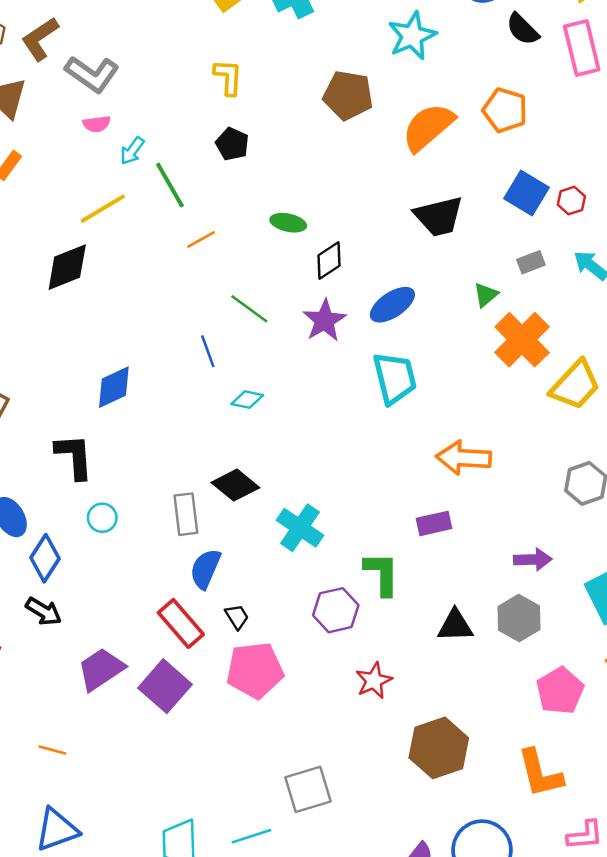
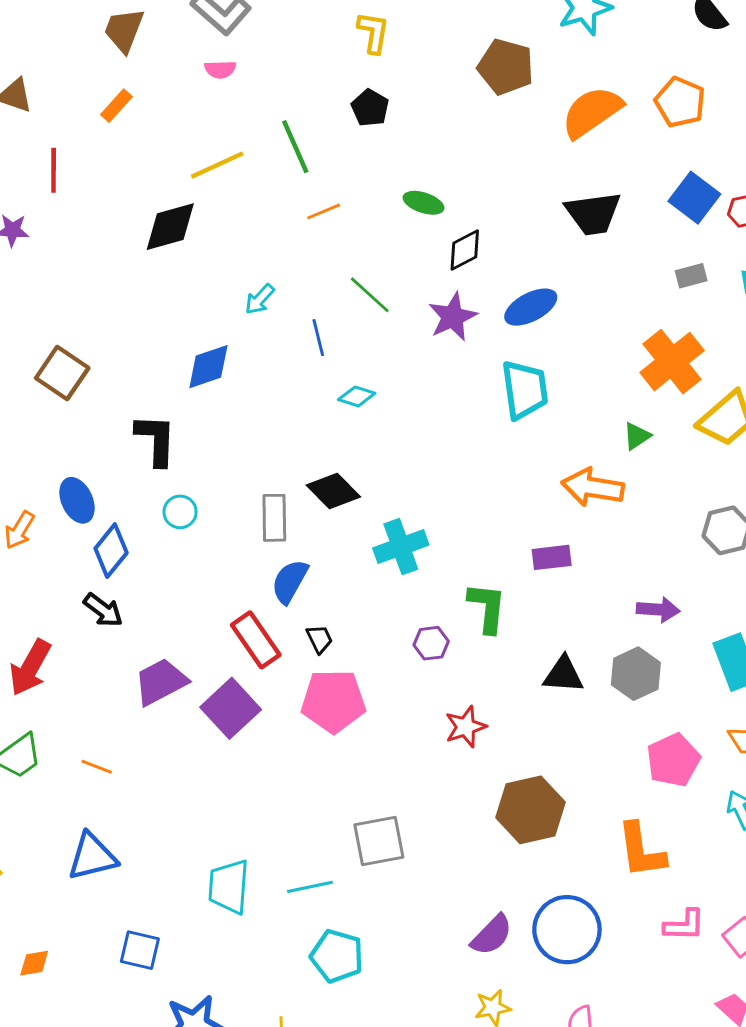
cyan arrow: (132, 151) -> (260, 299), moved
green triangle: (486, 295) -> (637, 436), moved
cyan cross: (300, 528) -> (401, 547), turned 30
purple hexagon: (336, 610) -> (431, 643), size x0.7

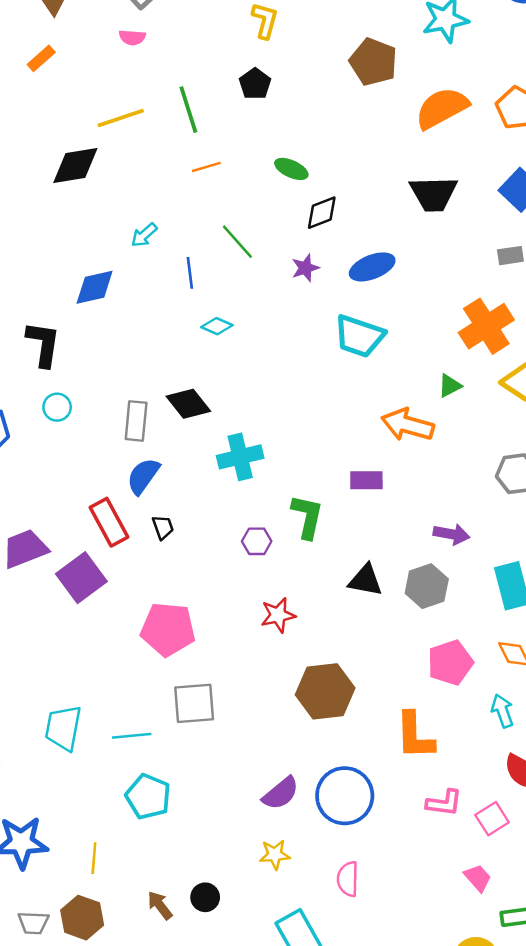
purple star: (453, 317) -> (305, 268), size x0.7
cyan trapezoid: (525, 390) -> (359, 336), turned 110
pink pentagon: (333, 701) -> (168, 629), moved

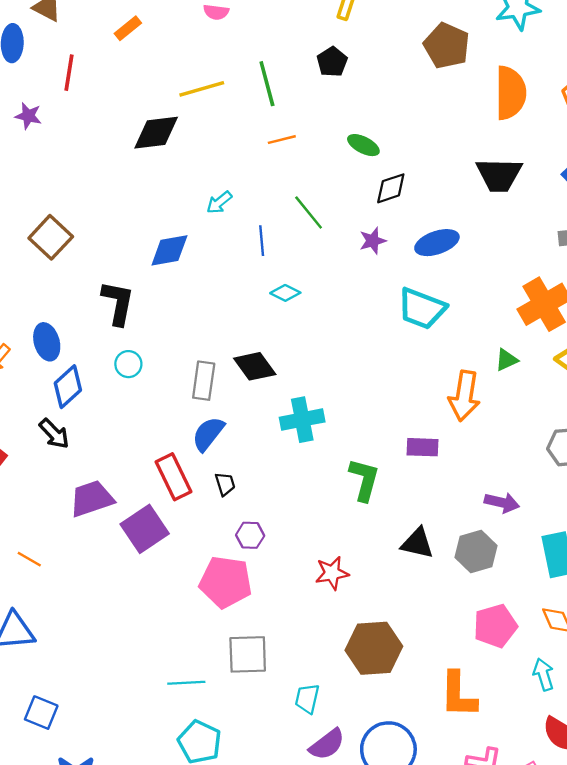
orange semicircle: (442, 108) -> (511, 93), turned 116
orange arrow: (408, 425) -> (464, 396), turned -99
purple hexagon: (257, 541) -> (250, 535), moved
cyan trapezoid: (63, 728) -> (307, 699), moved, size x0.7

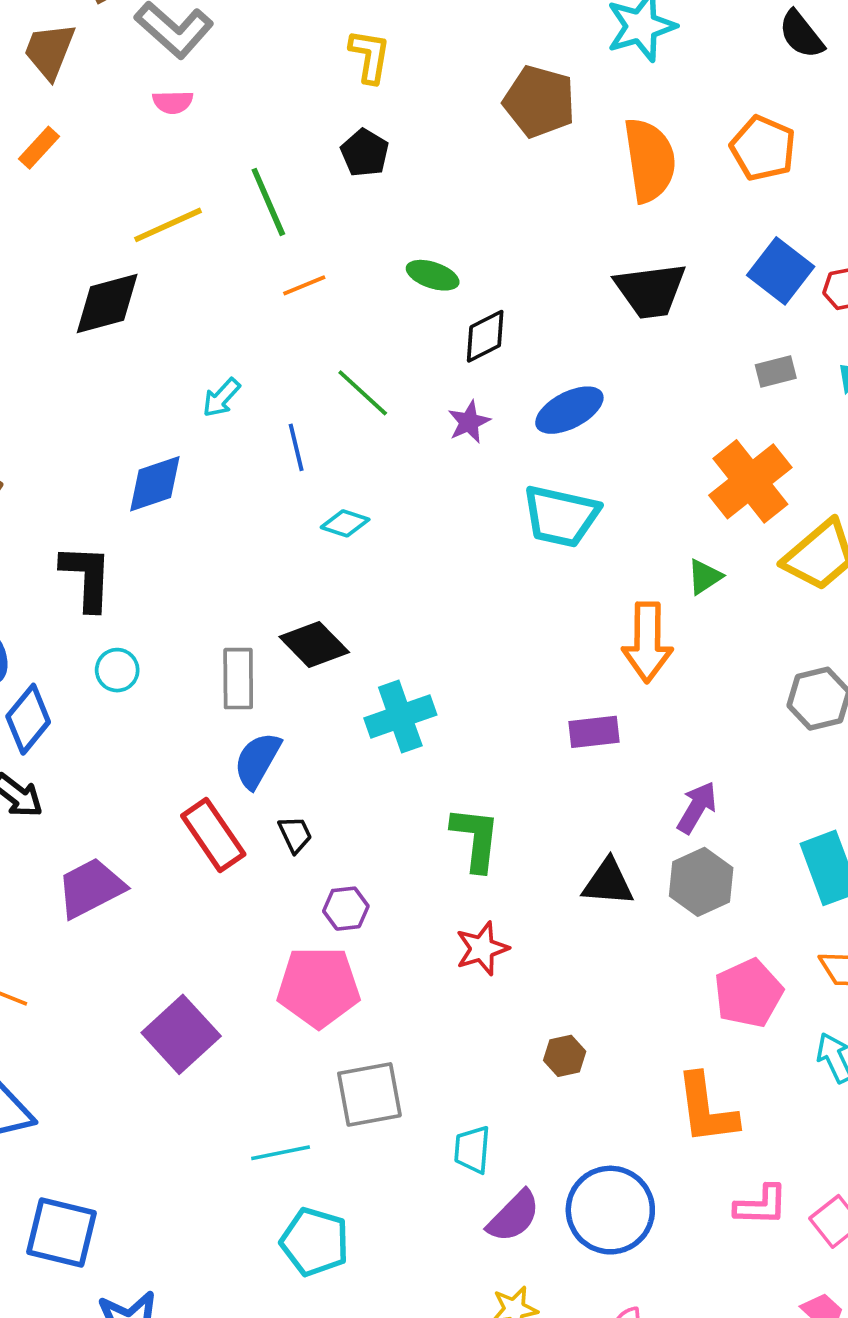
green L-shape: (364, 480) -> (476, 839), moved
purple arrow: (502, 503) -> (697, 807), moved, turned -64
purple square: (145, 529) -> (181, 1034), moved
brown hexagon: (374, 648) -> (565, 1056), size x0.5
blue square: (41, 713) -> (62, 1232), size x1.4

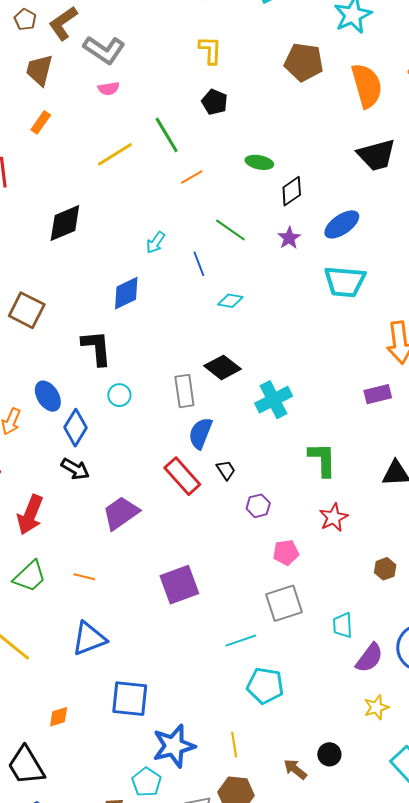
black diamond: (107, 304) -> (65, 223), moved
pink pentagon: (318, 987) -> (286, 552), moved, size x0.6
purple square: (181, 1034) -> (179, 585), turned 30

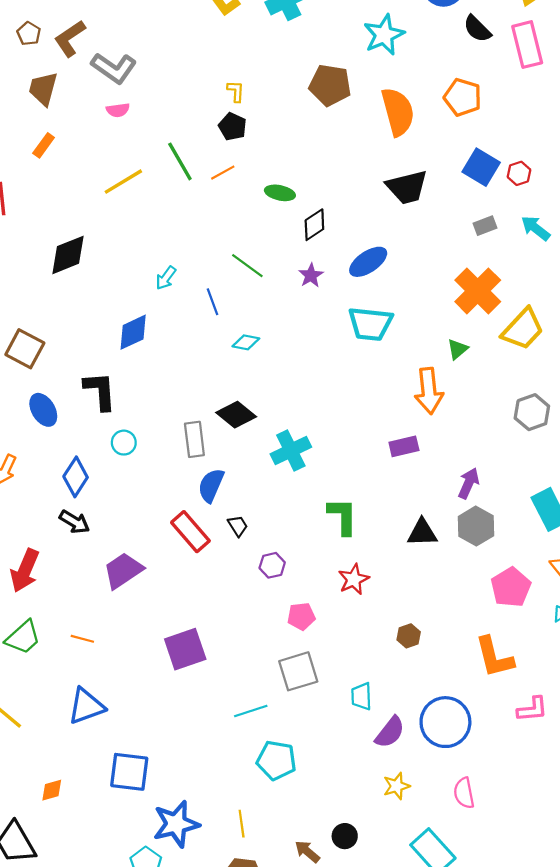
yellow L-shape: (210, 50) -> (236, 91), moved, size x0.7
orange line: (192, 177) -> (223, 173), moved
blue ellipse: (48, 396) -> (43, 410), moved

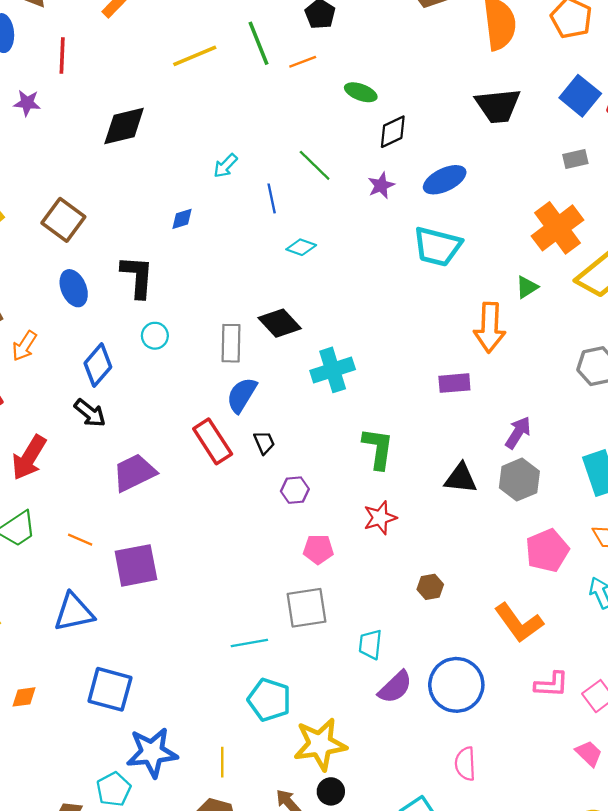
blue diamond: (133, 332) -> (182, 219), size x0.6
purple square: (185, 649) -> (136, 565), moved
orange L-shape: (494, 657) -> (519, 623), turned -30
yellow star: (396, 786) -> (320, 744), moved, size x1.8

